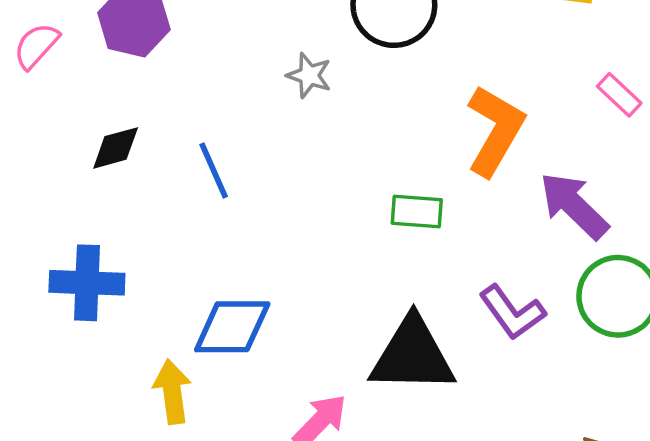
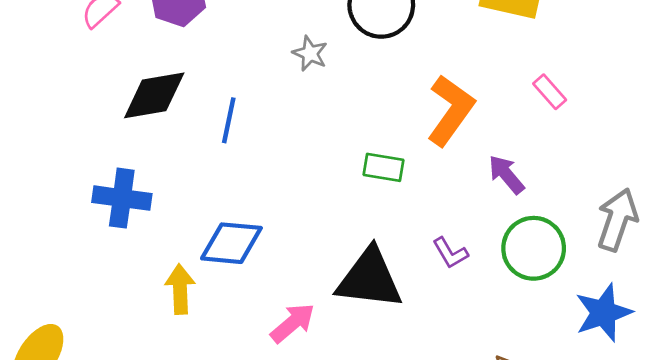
black diamond: (116, 148) -> (154, 95), size x1.6
blue line: (214, 171) -> (229, 120), turned 30
purple arrow: (574, 206) -> (506, 175), size x0.7
purple L-shape: (512, 312) -> (450, 253), size x0.7

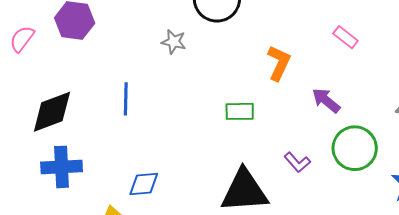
black diamond: (154, 95) -> (52, 112), moved
orange L-shape: (451, 110) -> (279, 63), size x0.7
blue diamond: (231, 243) -> (144, 184), size x0.7

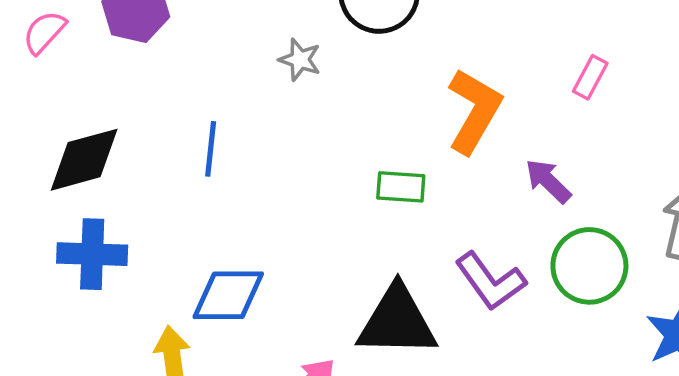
pink rectangle: (345, 37) -> (590, 77), turned 75
orange L-shape: (279, 63) -> (474, 111), size x1.4
purple L-shape: (297, 162) -> (490, 281), size x1.6
blue diamond: (144, 184) -> (228, 295), size x1.4

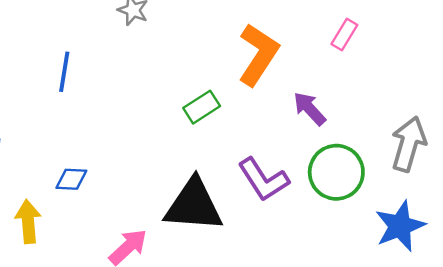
green rectangle: (401, 187) -> (202, 107), turned -40
blue diamond: (228, 295) -> (71, 179), size x0.6

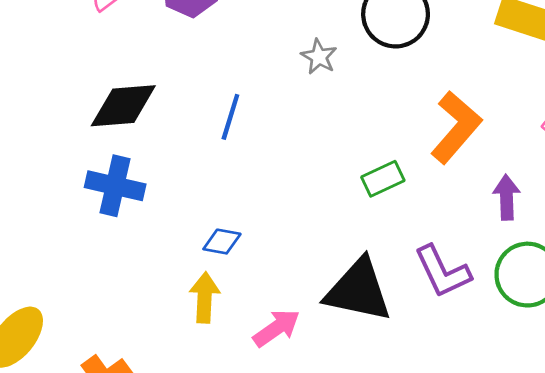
purple arrow: (310, 109) -> (507, 197), turned 33
yellow arrow: (28, 222) -> (205, 298), moved

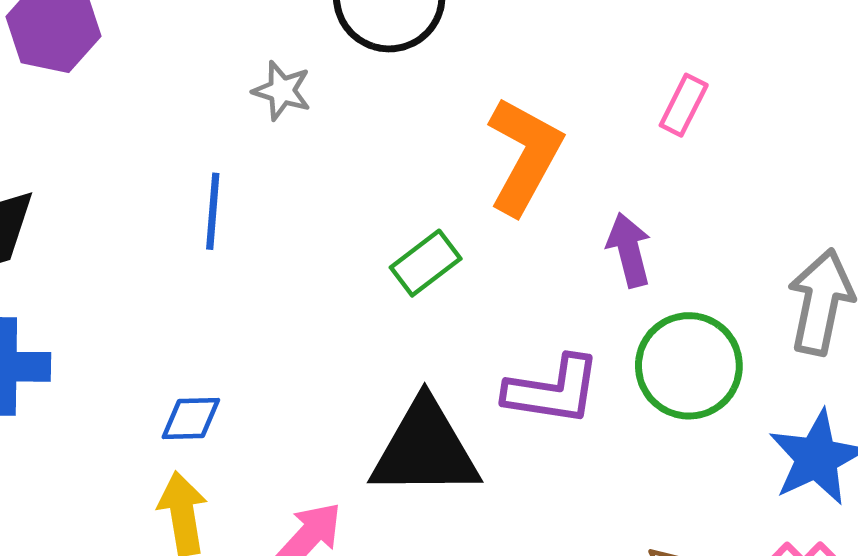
blue line: (230, 117) -> (213, 211), moved
purple L-shape: (443, 272) -> (553, 390), turned -44

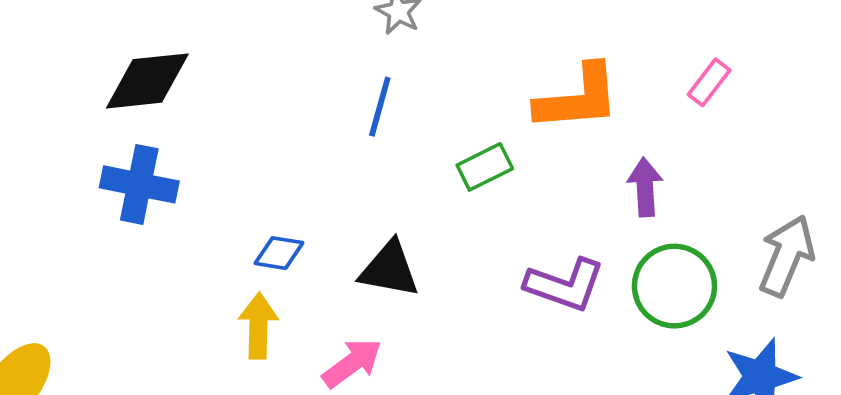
orange L-shape: (524, 156) -> (578, 98), turned 46
blue line: (213, 211) -> (380, 107), moved
black triangle: (425, 449) -> (389, 269), moved, size x0.7

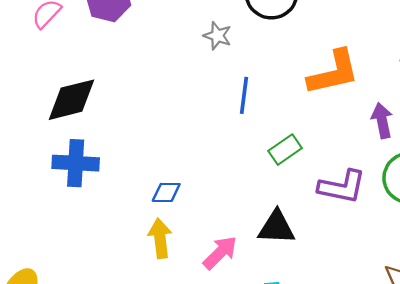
blue line: (380, 107) -> (244, 95), moved
green rectangle: (485, 167) -> (285, 150), moved
black triangle: (389, 269) -> (276, 227), moved

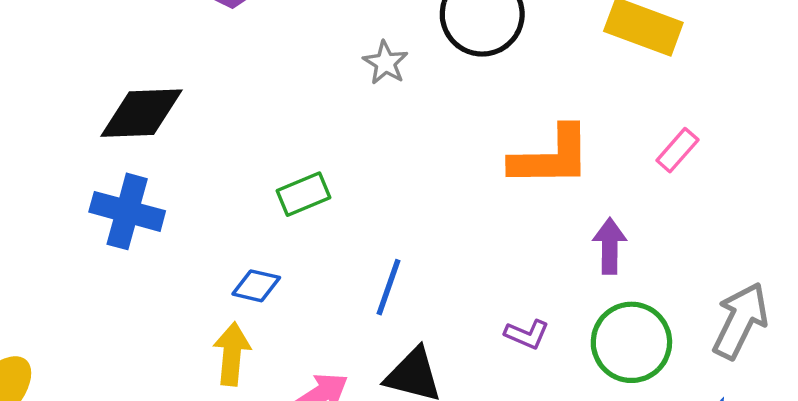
blue line: (244, 95) -> (389, 287), moved
green rectangle: (285, 150) -> (304, 194), moved
purple L-shape: (342, 187) -> (527, 334), size x0.6

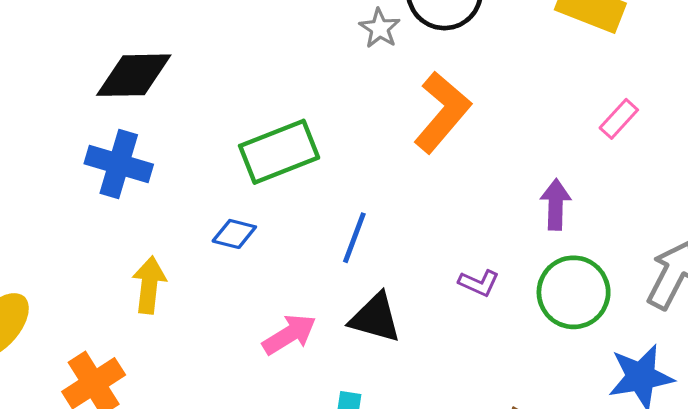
gray star: (385, 63) -> (380, 28), moved
orange L-shape: (551, 157) -> (442, 112), moved, turned -50
green rectangle: (304, 194) -> (279, 152), size x1.6
yellow arrow: (232, 354) -> (149, 285), moved

